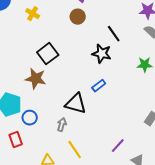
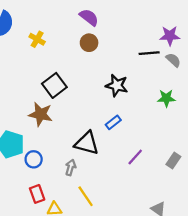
black line: (114, 34) -> (149, 53), moved, turned -60
red rectangle: (16, 140) -> (37, 194), moved
purple line: (118, 146) -> (135, 157), moved

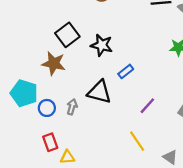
black star: (117, 85) -> (102, 45), moved
gray arrow: (71, 167) -> (72, 107), moved
yellow line: (86, 196) -> (137, 141), moved

